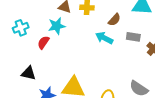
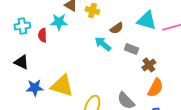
cyan cross: (21, 28) -> (22, 26), moved
red semicircle: (43, 42) -> (42, 35), turned -48

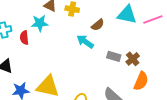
gray rectangle: (131, 49) -> (114, 56), moved

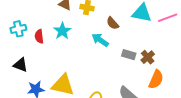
cyan star: (40, 23) -> (62, 31), moved, turned -30
brown semicircle: (98, 25) -> (113, 23), turned 88

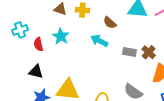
cyan cross: (18, 29) -> (20, 30), moved
black triangle: (20, 65) -> (36, 72), moved

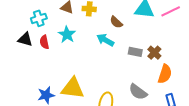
cyan cross: (20, 30) -> (39, 18), moved
black triangle: (36, 72) -> (25, 39), moved

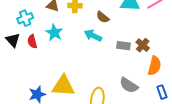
black triangle: (25, 39) -> (13, 40), turned 35

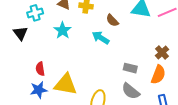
red semicircle: (32, 42) -> (40, 69), moved
brown cross: (143, 45) -> (162, 52), moved
gray rectangle: (124, 46) -> (130, 68), moved

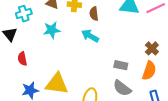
brown semicircle: (112, 20) -> (94, 14), moved, turned 40
cyan star: (62, 30) -> (52, 30), turned 30
red semicircle: (40, 69) -> (22, 59), moved

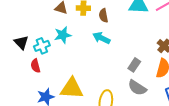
cyan cross: (24, 14) -> (42, 46), moved
gray rectangle: (121, 65) -> (134, 65), turned -64

